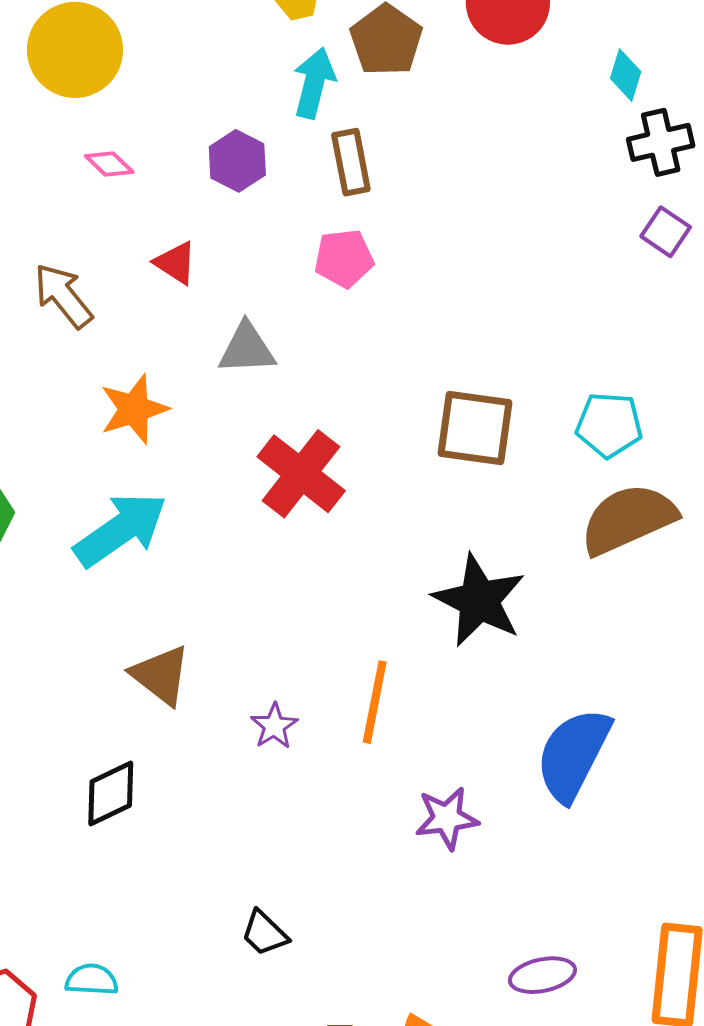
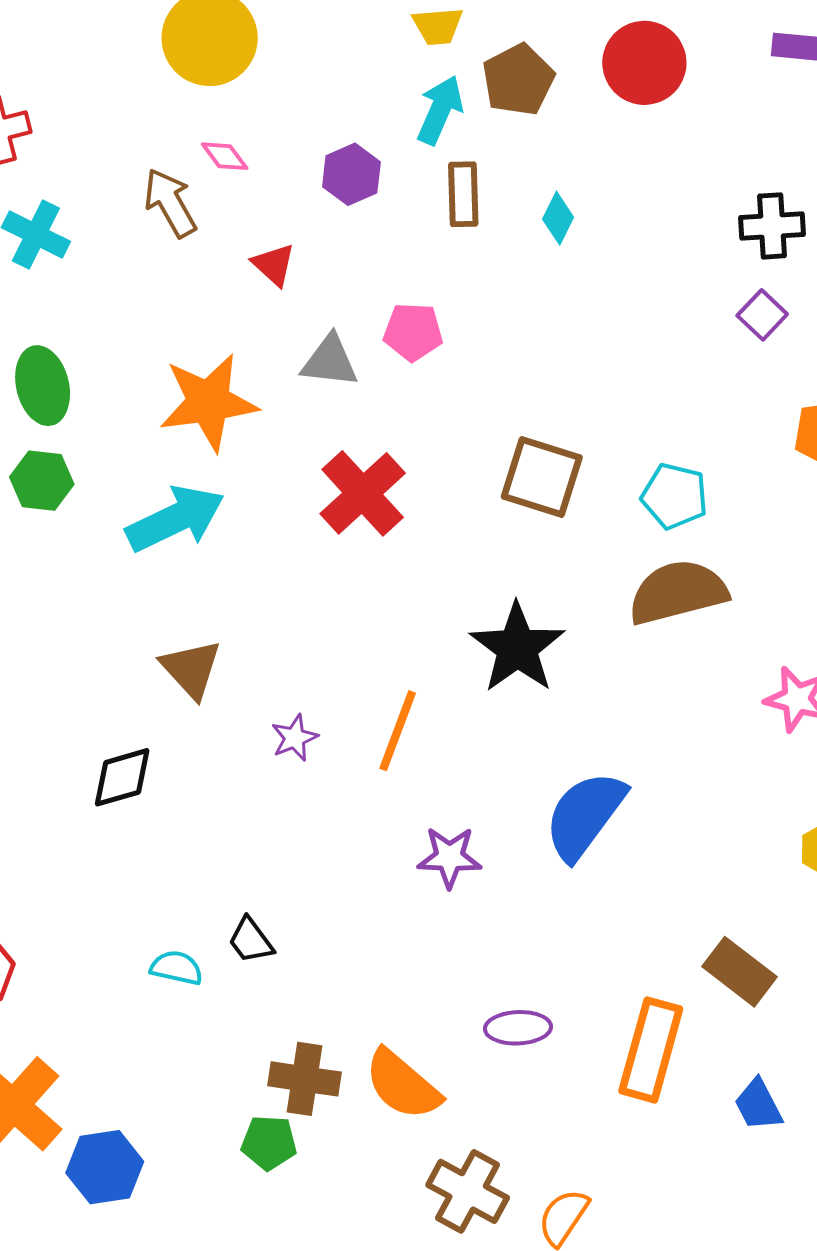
cyan diamond: (626, 75) -> (558, 218), moved
pink pentagon: (344, 258) -> (413, 332), moved
brown arrow: (63, 296) -> (170, 203), moved
orange star: (134, 409) -> (208, 402), size x1.4
cyan semicircle: (92, 980) -> (176, 968), moved

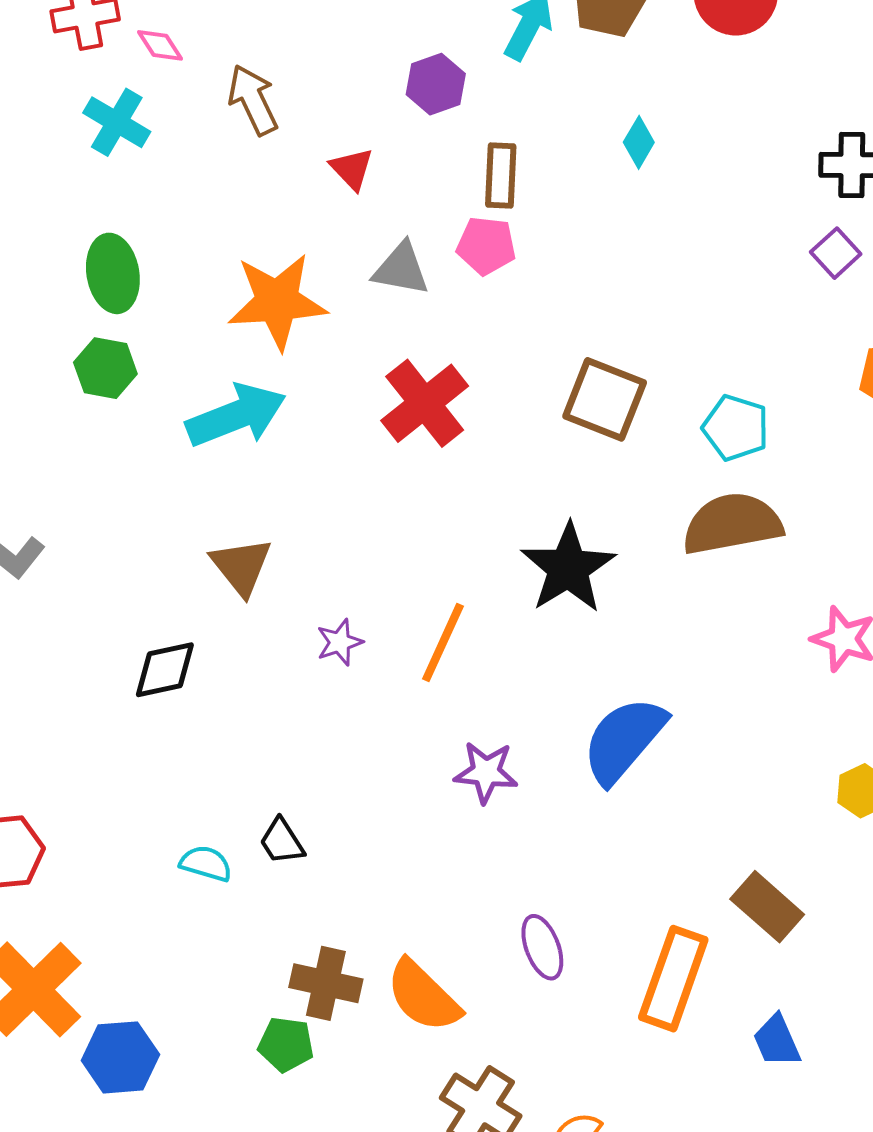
pink diamond: (225, 156) -> (160, 45), moved
brown rectangle: (463, 194) -> (501, 176), moved
purple ellipse: (518, 1028) -> (542, 947), turned 68

